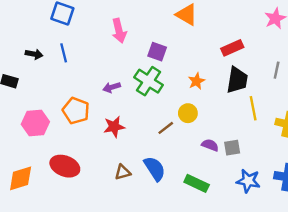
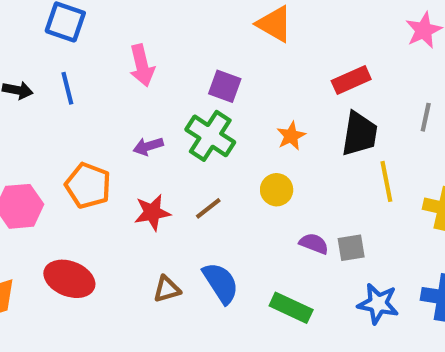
pink arrow: (119, 31) -> (142, 65), moved
brown line: (166, 128) -> (208, 208), moved

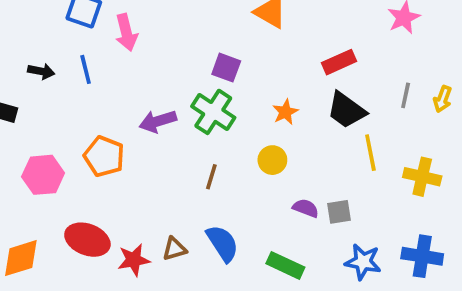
pink arrow: (142, 65) -> (126, 32), moved
black trapezoid: (359, 134) -> (346, 110), turned 117
purple arrow: (148, 146) -> (158, 121), size x1.4
brown line: (208, 208) -> (211, 177), turned -35
red star: (152, 213) -> (134, 260), moved

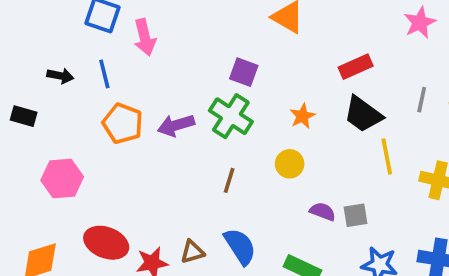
orange pentagon: (104, 156) -> (123, 123), moved

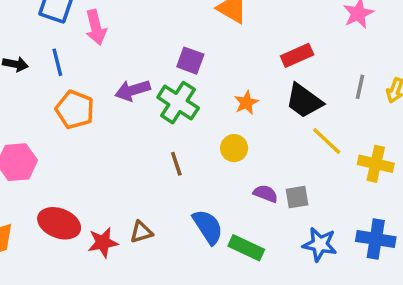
purple arrow: (176, 125) -> (133, 90), moved
yellow line: (387, 156) -> (327, 141), turned -36
brown line: (229, 180) -> (176, 164), turned -35
blue semicircle: (240, 246) -> (208, 227), moved

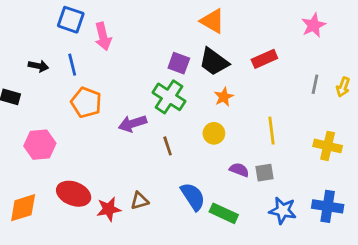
purple arrow: (133, 90) -> (133, 124), moved
black trapezoid: (304, 101) -> (214, 62), moved
yellow line: (327, 141) -> (271, 131), moved, turned 40

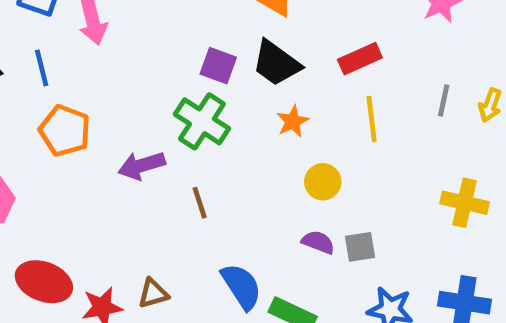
yellow line: (271, 131) -> (372, 119), moved
yellow circle: (214, 133) -> (323, 182), moved

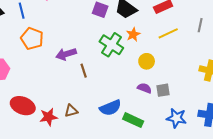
yellow line: (372, 119) -> (168, 33), turned 72
green cross: (202, 121) -> (111, 45), moved
brown line: (200, 203) -> (84, 71), moved
blue semicircle: (241, 286) -> (110, 108), turned 100

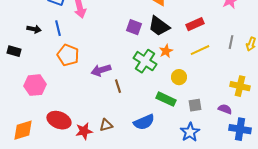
purple semicircle: (144, 88) -> (225, 109), moved
blue star: (176, 118) -> (190, 132), moved, turned 30
green rectangle: (133, 120) -> (166, 99), moved

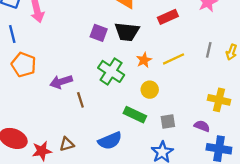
red rectangle: (195, 24) -> (168, 17), moved
black trapezoid: (159, 26) -> (127, 32), turned -30
orange star: (166, 51) -> (144, 60), moved

